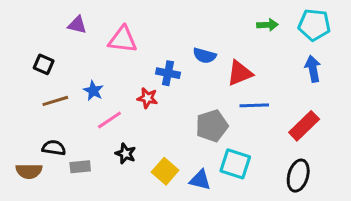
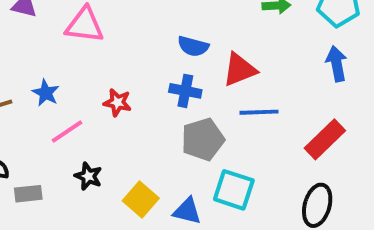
blue cross: (168, 73) -> (185, 91), moved

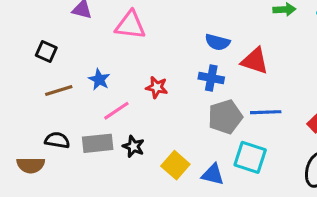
red triangle: (240, 70) -> (255, 61), turned 40
blue line: (259, 112) -> (266, 112), moved
gray rectangle: (28, 194) -> (98, 143), moved, size x1.4

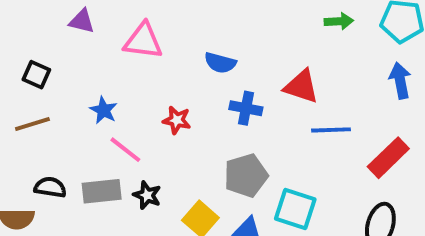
blue semicircle: (217, 42) -> (220, 63), moved
brown line: (59, 90) -> (32, 124), moved
pink line: (116, 111) -> (125, 150), turned 72
blue line: (266, 112) -> (331, 130), moved
gray pentagon: (225, 117) -> (246, 175), moved

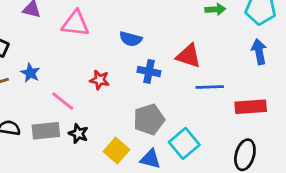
blue star: (104, 110) -> (30, 73), moved
red rectangle: (388, 158) -> (251, 107), turned 40
cyan square: (295, 209) -> (184, 143), turned 32

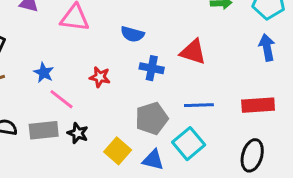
blue star: (30, 73) -> (44, 73), moved
blue line: (210, 87) -> (199, 105), moved

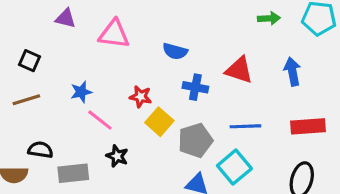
blue arrow: (267, 47) -> (292, 72), moved
blue star: (44, 73) -> (81, 92), turned 30
gray rectangle: (44, 130) -> (73, 173), moved
yellow square: (118, 151) -> (159, 122), moved

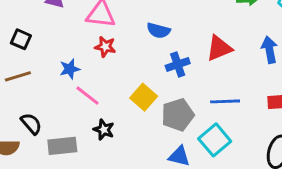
red triangle: (239, 70) -> (219, 48), turned -40
blue cross: (195, 87) -> (178, 64), turned -30
red star: (141, 97) -> (105, 47), moved
black semicircle: (40, 150) -> (31, 124), turned 40

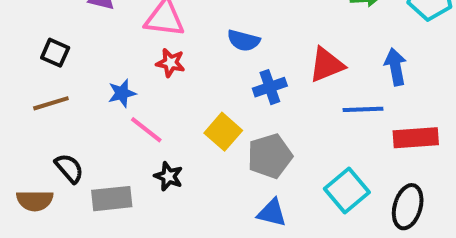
blue line: (225, 101) -> (363, 109), moved
cyan square: (215, 140) -> (347, 190), moved

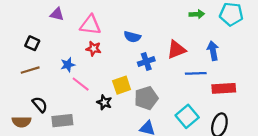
yellow square: (223, 132) -> (122, 85), turned 30
black star: (169, 176) -> (104, 102), moved

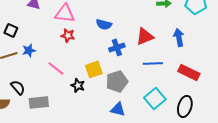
blue star: (68, 65) -> (29, 50), moved
blue line: (196, 73) -> (153, 63), moved
red rectangle: (224, 88) -> (189, 72), turned 30

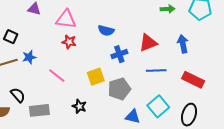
black star: (78, 85) -> (79, 106), moved
blue triangle: (118, 109) -> (133, 117), moved

